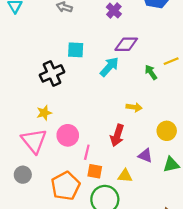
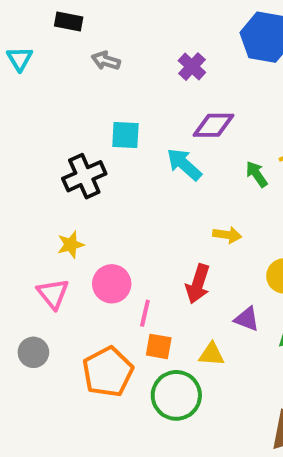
cyan arrow: (109, 67) -> (184, 164), turned -90
pink triangle: (34, 141) -> (53, 294), size x0.7

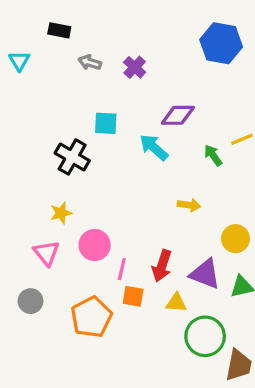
purple cross: (192, 67) -> (135, 67), moved
black cross: (84, 176) -> (72, 157), turned -36
red arrow: (198, 284) -> (162, 266), moved
purple triangle: (247, 319) -> (205, 274), size x1.5
green circle: (176, 395) -> (205, 336), moved

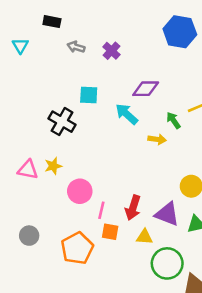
yellow arrow: (189, 205) -> (157, 139), moved
pink triangle: (47, 253) -> (28, 170), moved, turned -40

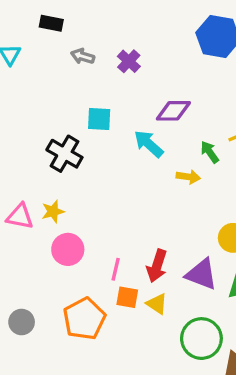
pink circle: (80, 191) -> (68, 249), moved
gray circle: (29, 236) -> (22, 322), moved
yellow triangle: (144, 237) -> (157, 304), moved, turned 30

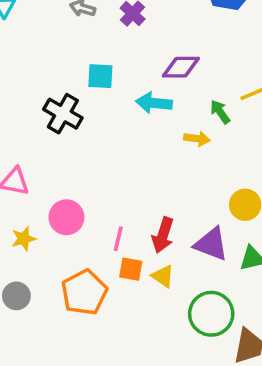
cyan arrow: (149, 144) -> (154, 103), turned -36
yellow star: (53, 211) -> (24, 239), moved

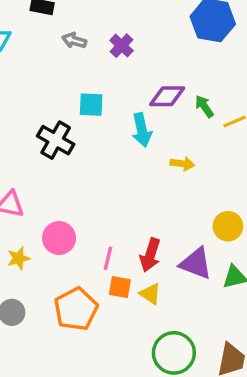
cyan arrow: (154, 103) -> (142, 130), turned -108
green arrow: (220, 112) -> (204, 106), moved
green circle: (211, 314) -> (174, 353), moved

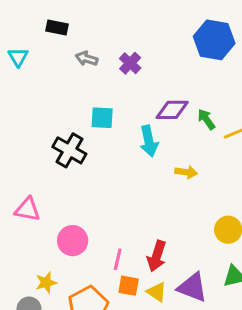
yellow star: (19, 258) -> (46, 283), moved
purple triangle: (196, 263) -> (192, 287), moved

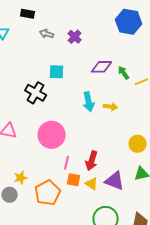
cyan arrow: (149, 141) -> (89, 102), moved
pink circle: (73, 241) -> (52, 135), moved, size x1.4

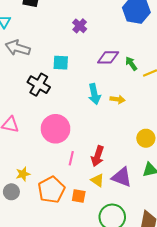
gray arrow: (47, 34) -> (18, 48), moved, size x1.6
orange square: (74, 180) -> (79, 196), moved

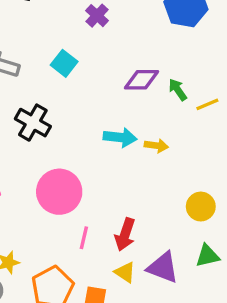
purple cross: (80, 26) -> (97, 16), moved
cyan square: (61, 63) -> (64, 63), moved, turned 35
cyan arrow: (94, 94) -> (120, 137), turned -72

